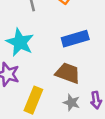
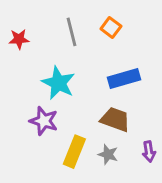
gray star: (72, 103) -> (108, 154), moved

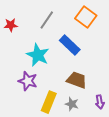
orange square: (111, 27) -> (86, 17), moved, size x1.5
gray line: (72, 32) -> (47, 20), turned 48
blue rectangle: (124, 79) -> (70, 45), moved, turned 60

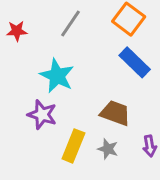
blue rectangle: (70, 45) -> (135, 62), moved

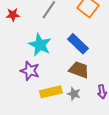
blue rectangle: (135, 62) -> (78, 44), moved
yellow rectangle: (73, 146) -> (51, 92), turned 55

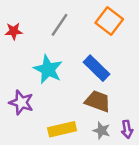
purple star: (30, 71) -> (21, 103), moved
gray star: (74, 94) -> (102, 131), moved

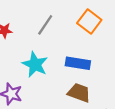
blue rectangle: (96, 68) -> (78, 63), turned -35

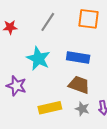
orange square: (89, 21) -> (89, 19), turned -30

